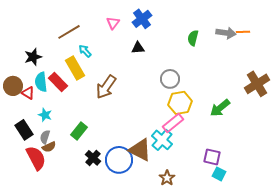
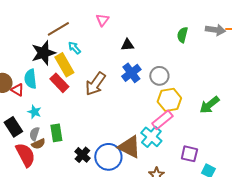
blue cross: (142, 19) -> (131, 73), moved
black star: (33, 57) -> (43, 53), moved, size x1.4
red rectangle: (58, 82) -> (59, 83), moved
green rectangle: (79, 131) -> (56, 133), moved, turned -48
purple square: (212, 157) -> (189, 154), moved

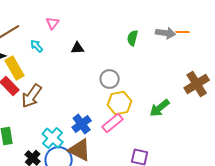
cyan arrow: (74, 48) -> (37, 46), moved
blue cross: (131, 73) -> (82, 124), moved
brown arrow: (95, 84) -> (32, 96), moved
cyan cross: (151, 137) -> (53, 138), moved

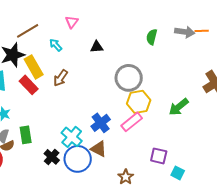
gray circle: (110, 79) -> (129, 78), size x1.4
brown arrow: (32, 96) -> (61, 78), moved, size x0.7
brown triangle: (80, 150) -> (99, 149), size x0.7

